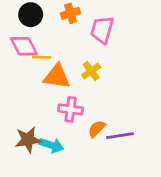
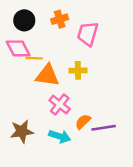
yellow cross: (91, 71) -> (78, 70), turned 35
pink cross: (71, 109) -> (60, 105), turned 30
cyan arrow: (51, 145) -> (60, 136), moved

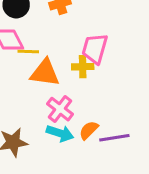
pink trapezoid: (88, 34) -> (95, 49), moved
cyan arrow: (60, 136) -> (60, 133), moved

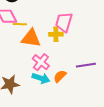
purple line: (114, 138) -> (86, 65), moved

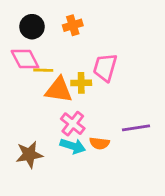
yellow cross: (56, 34) -> (81, 83), moved
orange semicircle: (60, 76) -> (99, 143), turned -128

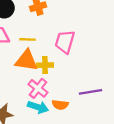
yellow line: (43, 70) -> (27, 39), moved
yellow cross: (81, 83) -> (45, 65), moved

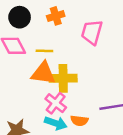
pink trapezoid: (65, 42) -> (92, 32), moved
yellow cross: (45, 65) -> (63, 78), size x1.5

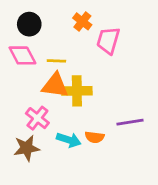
orange cross: (56, 16) -> (82, 21), moved, turned -35
pink cross: (56, 103) -> (37, 118), moved

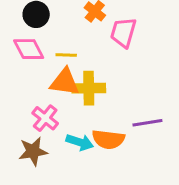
orange semicircle: (95, 137) -> (108, 139), size x1.5

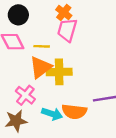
pink trapezoid: (123, 32) -> (67, 30), moved
orange triangle: (65, 82) -> (40, 67), turned -45

